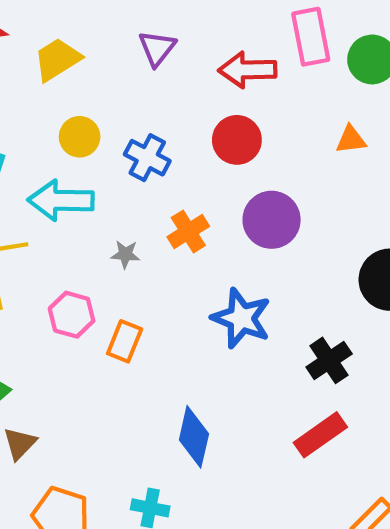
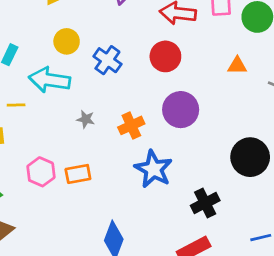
orange cross: (188, 232) -> (131, 125), moved
pink hexagon: (72, 315) -> (41, 172), moved
orange rectangle: (125, 341) -> (78, 174), turned 50

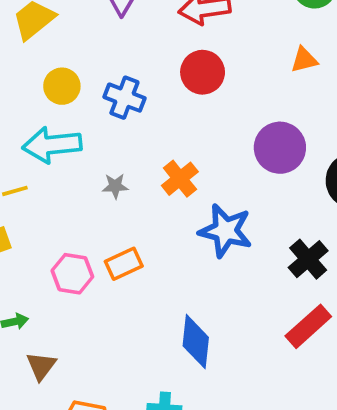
purple circle: (181, 110) -> (280, 148), moved

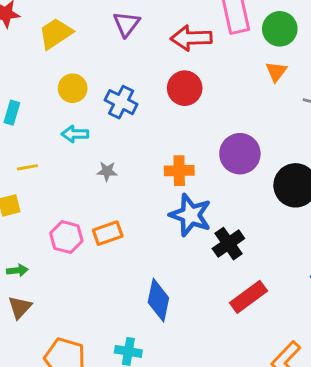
orange triangle: (304, 60) -> (276, 72), moved, turned -45
cyan arrow: (52, 145) -> (75, 134), moved, size x0.6
orange cross: (180, 179) -> (179, 171), moved, turned 32
black cross: (308, 259) -> (228, 244), moved
brown triangle: (41, 366) -> (20, 307), moved

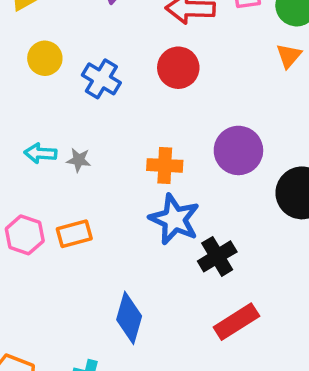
cyan arrow: (75, 134) -> (40, 153), moved

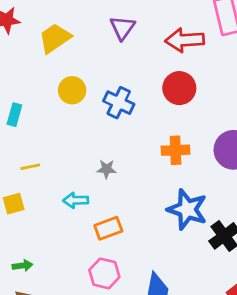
cyan arrow: (40, 153) -> (76, 200), moved
orange cross: (165, 165) -> (176, 150), moved
pink hexagon: (25, 235) -> (104, 273), moved

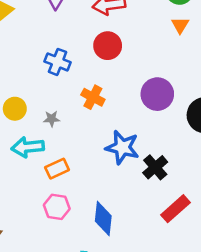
yellow circle: (72, 90) -> (15, 109), moved
orange cross: (176, 150) -> (93, 97), moved, turned 35
cyan arrow: (76, 200) -> (28, 147), size x1.5

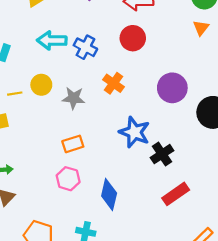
gray star: (52, 119) -> (74, 98), size x1.5
cyan arrow: (28, 147) -> (52, 40), moved

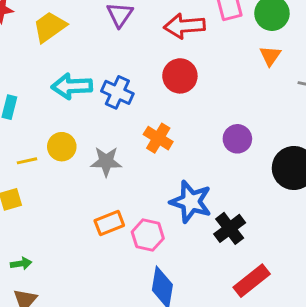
purple circle: (172, 88) -> (237, 139), size x0.7
pink hexagon: (68, 179) -> (148, 235), moved

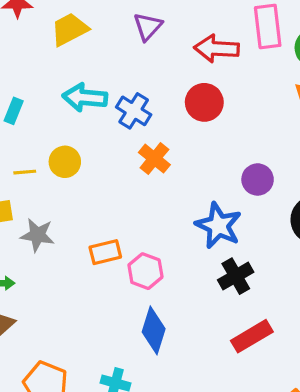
orange cross: (158, 138) -> (154, 159), moved
gray star: (106, 162) -> (37, 235), moved
blue star: (191, 202) -> (218, 226), moved

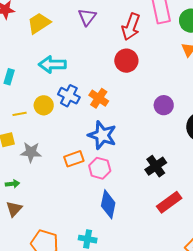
red arrow: (217, 49) -> (131, 27), turned -68
blue cross: (134, 111) -> (69, 96), moved
blue star: (218, 226) -> (102, 135), moved

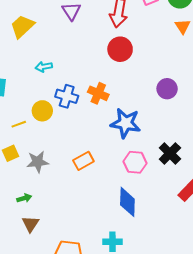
cyan arrow: (52, 64) -> (44, 67), size x0.6
blue star: (102, 135) -> (126, 123), moved
pink hexagon: (100, 168) -> (135, 162), moved

